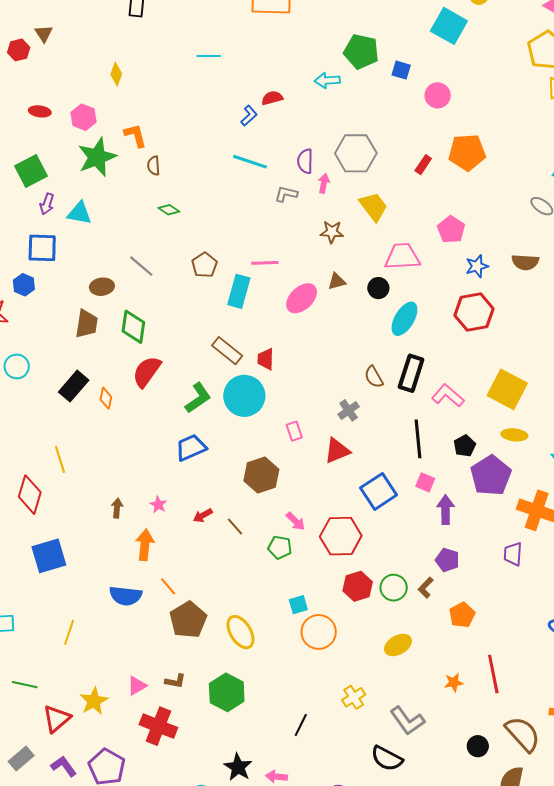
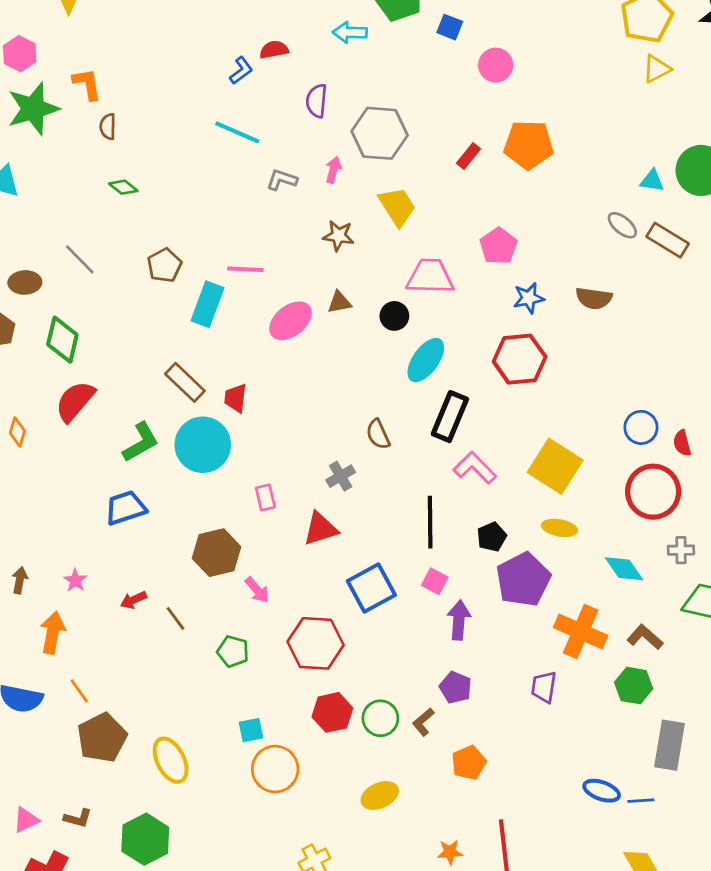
purple semicircle: (305, 161) -> (317, 101), moved
black rectangle: (411, 373) -> (450, 417), moved
pink arrow: (296, 521) -> (257, 590), moved

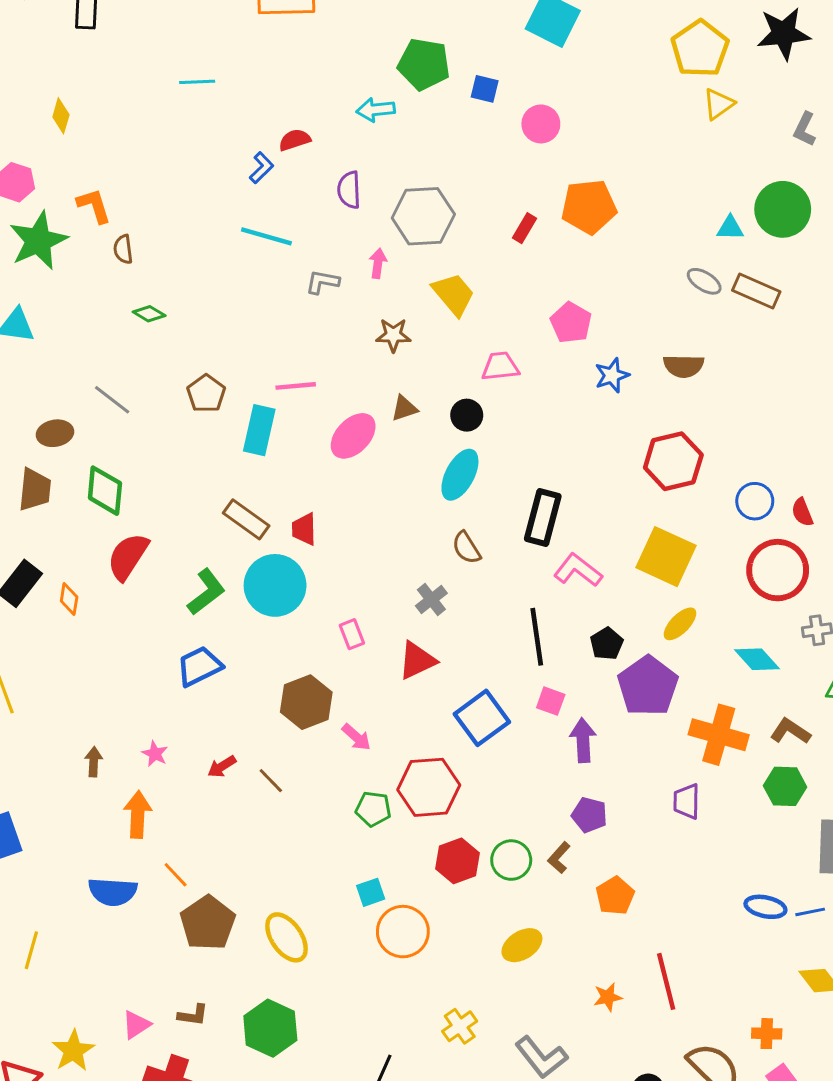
pink trapezoid: (430, 277) -> (500, 366), size x0.7
red hexagon: (520, 359) -> (673, 461), moved
cyan ellipse: (426, 360) -> (460, 475), moved
yellow ellipse: (559, 528) -> (680, 624), turned -48
green pentagon: (233, 651) -> (373, 809), moved

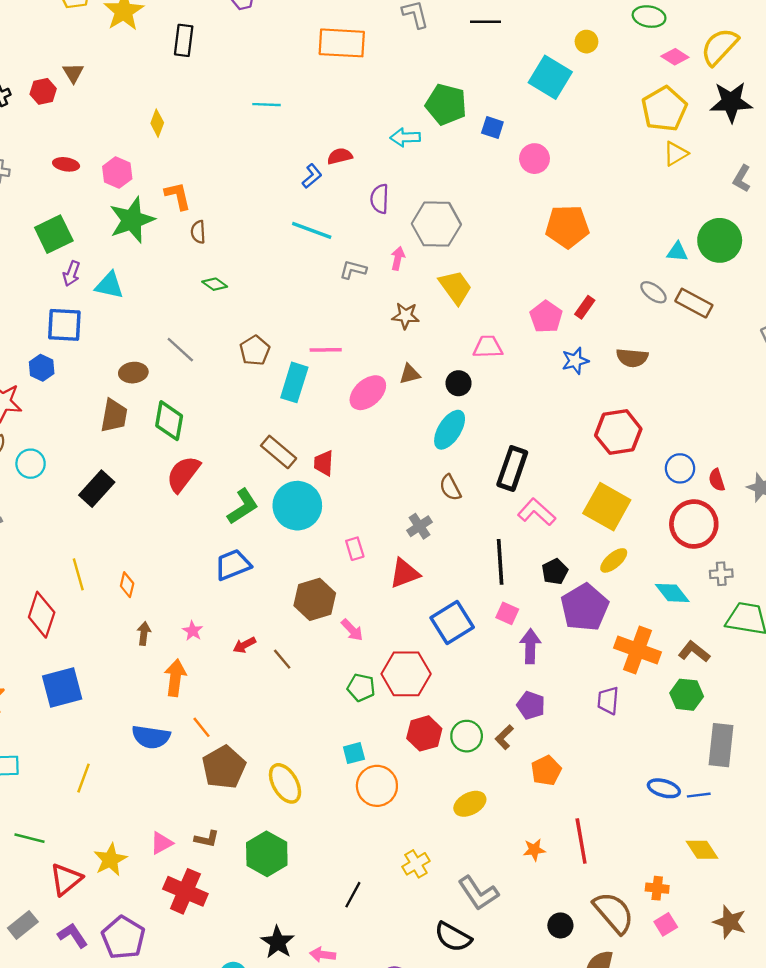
red rectangle: (525, 228) -> (585, 307), moved
orange diamond: (69, 599) -> (127, 585), moved

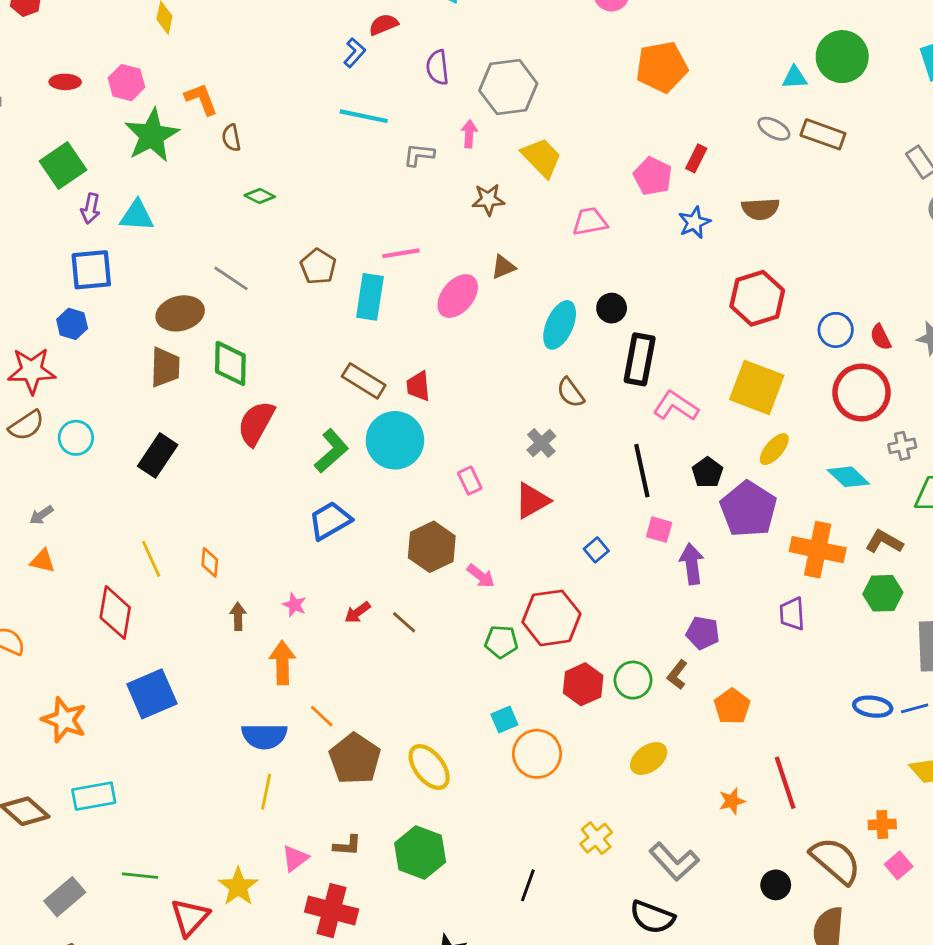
brown ellipse: (133, 373) -> (180, 313), size x1.4
black circle: (459, 383) -> (612, 308), moved
blue square: (452, 623) -> (596, 550), size x0.5
yellow line: (83, 778) -> (266, 792), moved

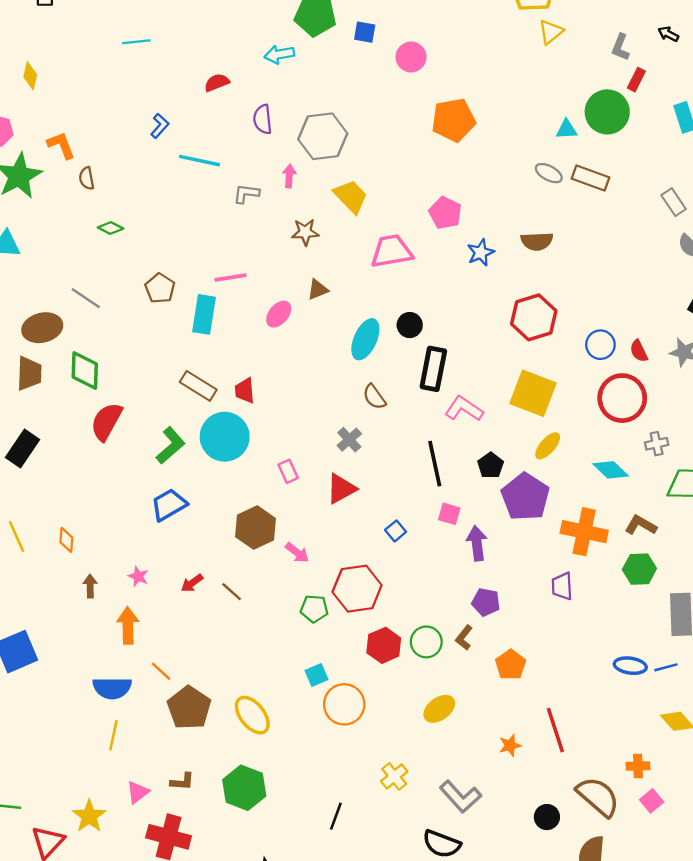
blue L-shape: (354, 53) -> (160, 126), moved
red rectangle: (696, 158) -> (636, 80), moved
pink trapezoid: (590, 222) -> (392, 251), size x1.4
pink ellipse: (458, 296) -> (279, 314), size x0.7

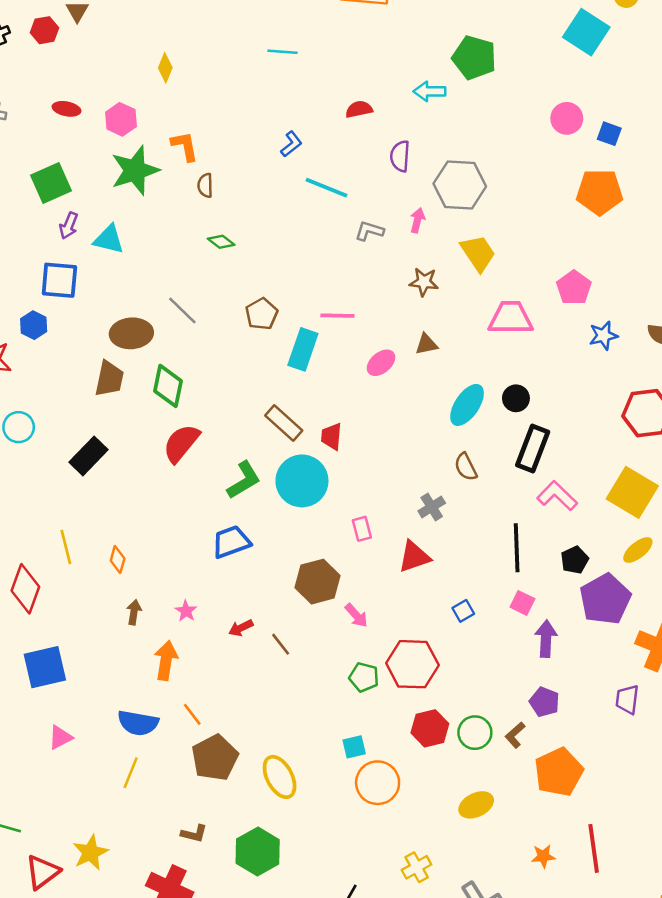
blue square: (365, 32) -> (609, 134), moved
orange pentagon: (510, 665) -> (559, 772), size x1.5
pink triangle: (138, 792) -> (60, 737), moved

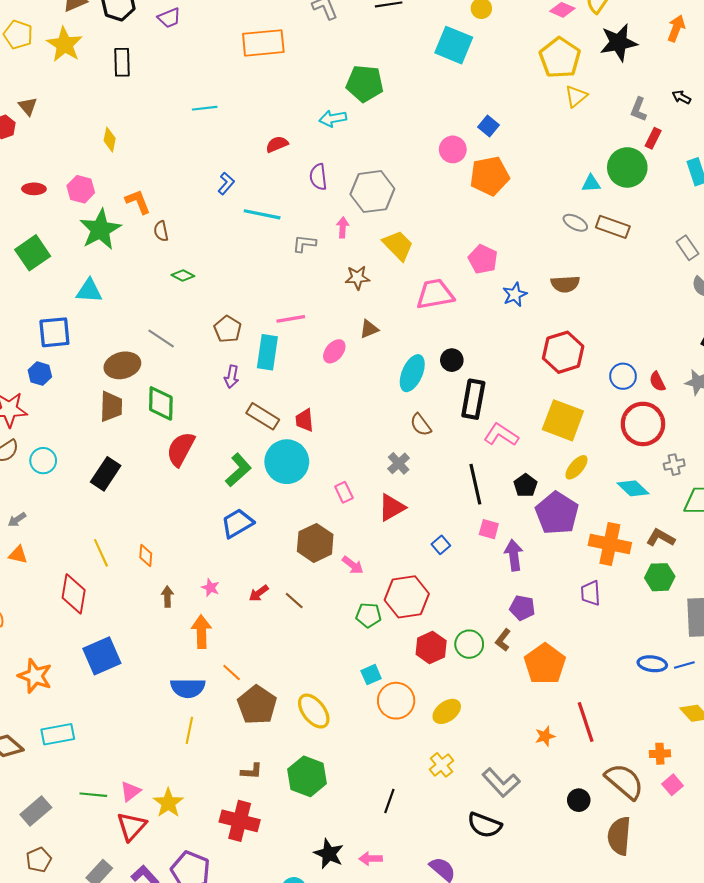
pink circle: (567, 118) -> (453, 149), moved
blue square: (609, 134) -> (489, 126), turned 30
purple arrow: (69, 226) -> (232, 377), moved
pink triangle: (60, 737) -> (130, 791), moved
yellow ellipse: (476, 805) -> (447, 711), moved

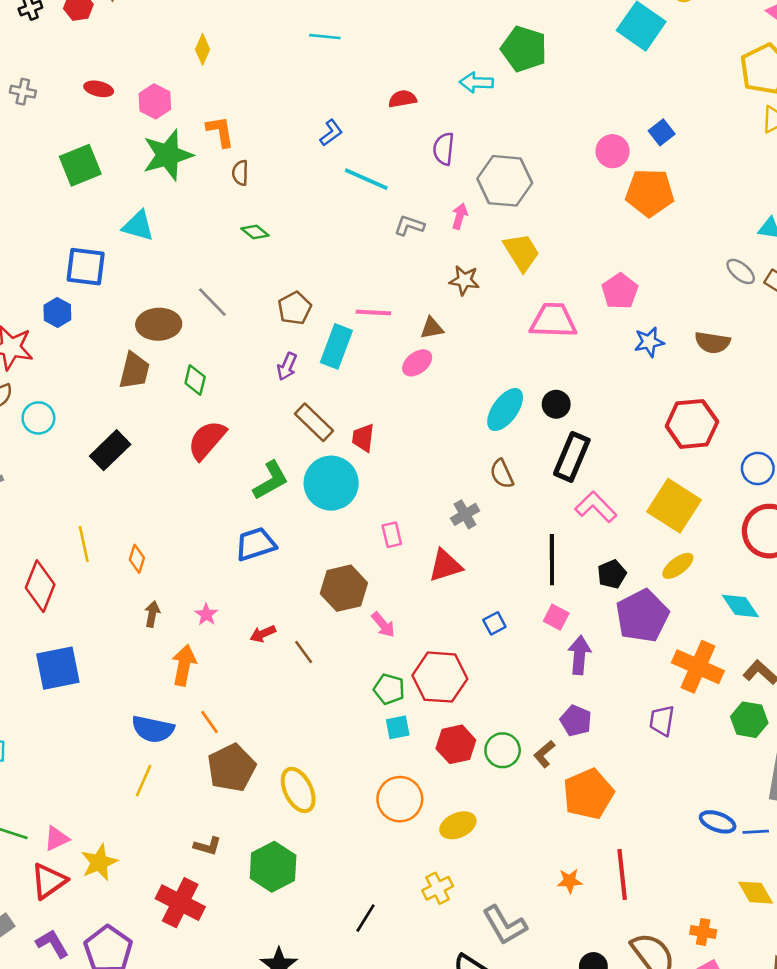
brown triangle: (369, 329) -> (432, 328), moved
green diamond: (161, 403) -> (195, 380), size x0.7
cyan square: (371, 675) -> (398, 727), moved

